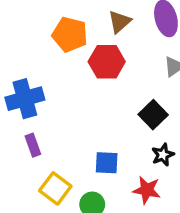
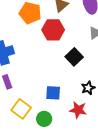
black square: (153, 115) -> (74, 57), moved

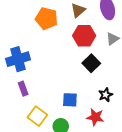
red hexagon: (53, 30) -> (84, 36), moved

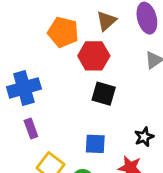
red hexagon: (84, 36) -> (94, 56), moved
black square: (91, 63) -> (104, 94), moved, turned -30

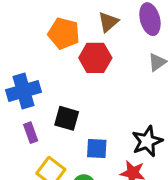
black square: (104, 94) -> (67, 118), moved
black star: (144, 137) -> (147, 141), size x1.5

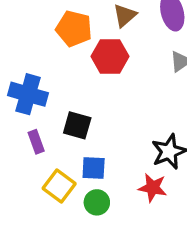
blue cross: (23, 91) -> (28, 94), turned 32
blue square: (97, 148) -> (94, 168), moved

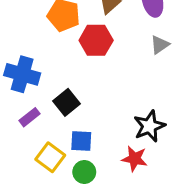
black square: (77, 125) -> (67, 102), turned 35
purple rectangle: (36, 142) -> (30, 117), turned 72

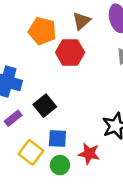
red star: (135, 159) -> (89, 154), moved

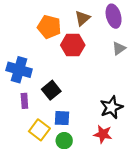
purple rectangle: (13, 118) -> (24, 101), turned -56
red star: (89, 154) -> (103, 134), moved

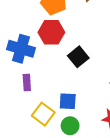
red hexagon: (73, 45) -> (51, 32), moved
black square: (51, 90) -> (78, 57), moved

